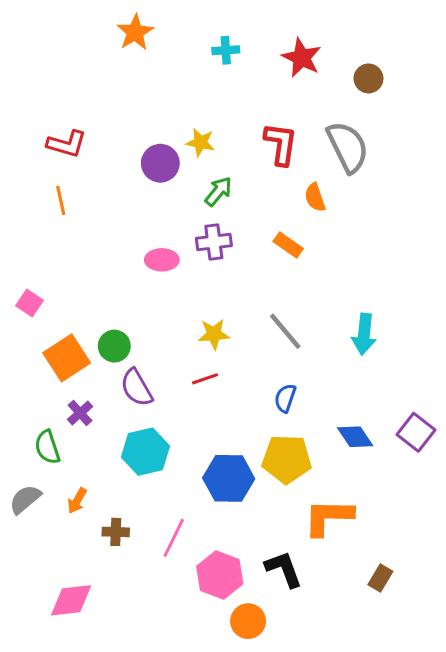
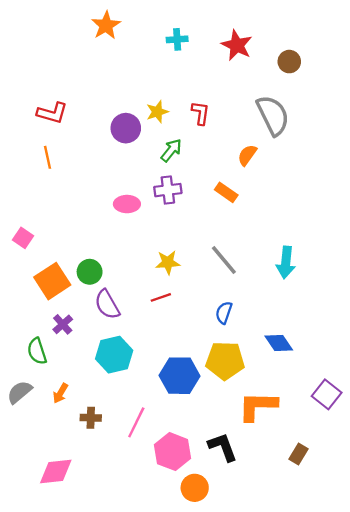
yellow star: (200, 142) -> (157, 112), turned -30
red L-shape: (281, 144) -> (201, 113), moved, size x0.7
orange semicircle: (315, 197) -> (247, 155), turned 55
purple square: (416, 432) -> (327, 394), moved

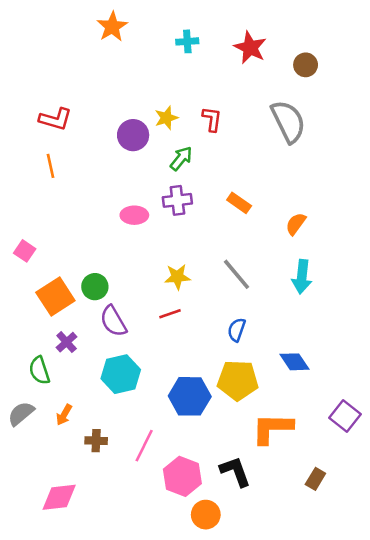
orange semicircle: (247, 155) -> (296, 224), moved

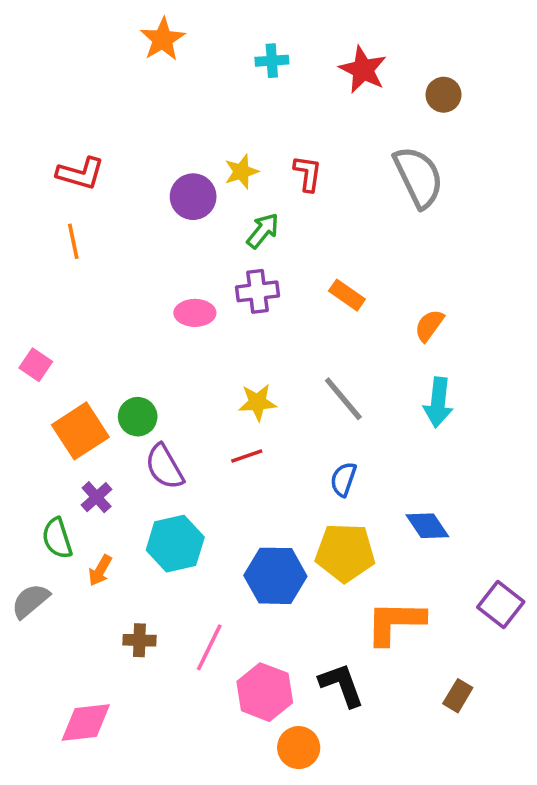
orange arrow: (64, 415) -> (100, 570), moved

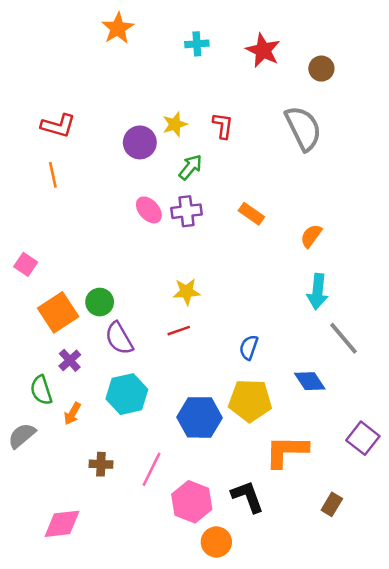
pink ellipse: (195, 313) -> (149, 210), moved, turned 48
gray line: (343, 399) -> (343, 338), moved

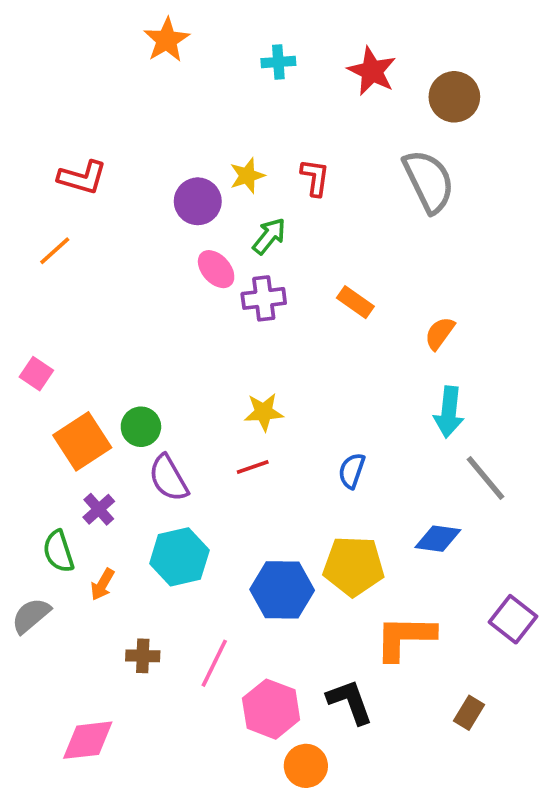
brown circle: (321, 69) -> (454, 97), size x1.4
orange line: (53, 175) -> (55, 251), moved, turned 60
pink ellipse: (149, 210) -> (216, 269), moved
blue semicircle: (249, 347) -> (352, 471), moved
blue diamond: (310, 381) -> (438, 539), turned -48

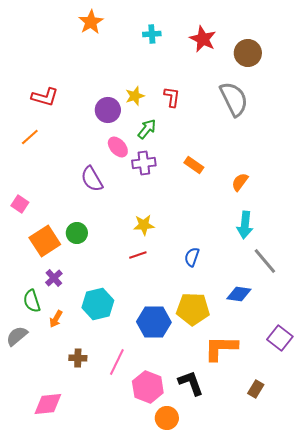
purple semicircle: (168, 478) -> (92, 179), moved

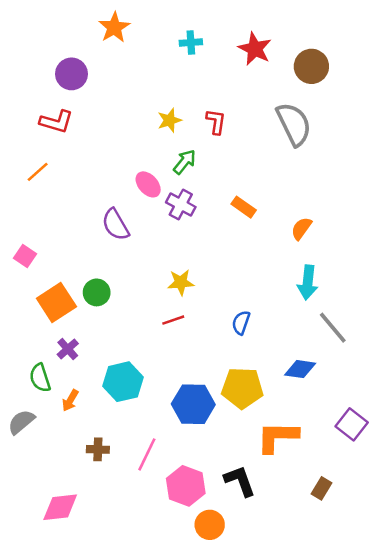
purple circle: (108, 110) -> (71, 74), moved
purple cross: (144, 163) -> (181, 205), turned 35

